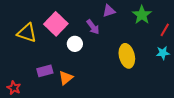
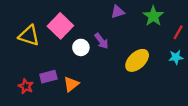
purple arrow: (93, 27) -> (101, 41), moved
yellow ellipse: (127, 56) -> (137, 60), turned 60
red star: (14, 88) -> (26, 86), moved

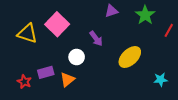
white circle: (81, 47) -> (77, 57), moved
cyan star: (176, 57) -> (161, 80), moved

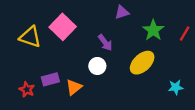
green star: (145, 15) -> (153, 30), moved
white circle: (77, 57) -> (97, 66), moved

